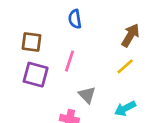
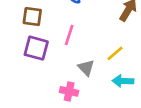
yellow line: (125, 66) -> (115, 53), moved
cyan arrow: (125, 109) -> (123, 81), turned 30

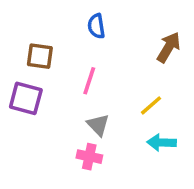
purple square: (36, 48) -> (26, 98), moved
gray triangle: (86, 68) -> (98, 125), moved

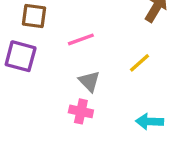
pink line: (89, 81) -> (81, 39), turned 52
cyan arrow: (162, 142) -> (150, 121), moved

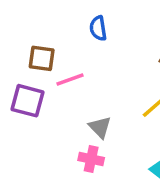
pink line: (81, 39) -> (70, 79), moved

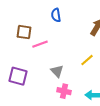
purple square: (28, 101) -> (18, 76), moved
pink cross: (91, 159) -> (64, 91), moved

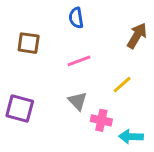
pink line: (40, 44) -> (79, 61), moved
pink cross: (64, 91) -> (101, 120), moved

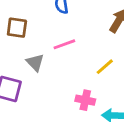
gray triangle: (78, 101) -> (35, 62), moved

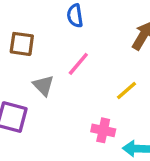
pink line: (64, 44) -> (78, 64), turned -30

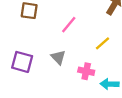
gray triangle: (43, 85) -> (58, 57), moved

